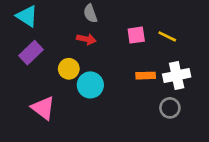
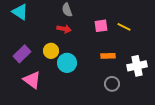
purple rectangle: (31, 53) -> (22, 54), moved
white cross: (177, 76) -> (137, 66), moved
gray circle: (170, 108) -> (112, 84), moved

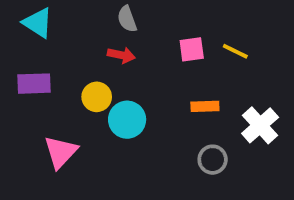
purple rectangle: (22, 54) -> (34, 84), moved, turned 42
white cross: (137, 66) -> (260, 125), turned -30
pink triangle: (32, 80) -> (61, 152), turned 36

